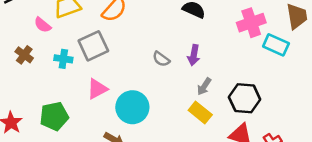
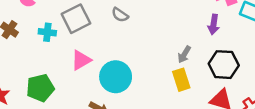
purple arrow: (194, 55) -> (214, 24), moved
gray semicircle: (161, 59) -> (120, 15), moved
yellow rectangle: (200, 113) -> (181, 80), turned 35

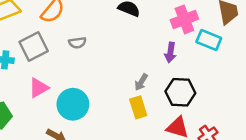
gray semicircle: (120, 15) -> (77, 43), turned -42

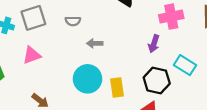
cyan rectangle: (209, 40) -> (185, 65), moved
gray arrow: (141, 82) -> (95, 43), moved, turned 49
cyan circle: (73, 104) -> (88, 79), moved

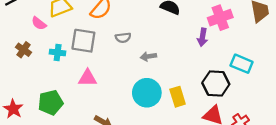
gray square: (33, 18) -> (83, 41), turned 35
purple arrow: (154, 44) -> (202, 37), moved
pink triangle: (32, 55) -> (88, 78), turned 30

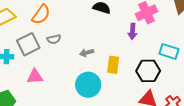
gray semicircle: (123, 38) -> (54, 39), moved
gray square: (83, 41) -> (28, 44), turned -30
yellow rectangle: (178, 97) -> (113, 65), moved, turned 30

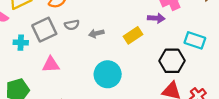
purple arrow: (133, 31) -> (156, 18), turned -91
gray arrow: (87, 53) -> (96, 33), moved
yellow rectangle: (113, 65) -> (133, 35), moved, turned 48

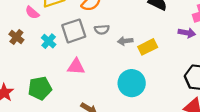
yellow rectangle: (133, 35) -> (148, 47), moved
cyan cross: (21, 43) -> (49, 41), turned 32

